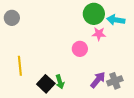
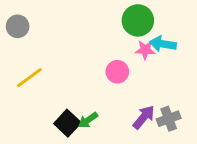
cyan arrow: (116, 20) -> (163, 44), moved
yellow line: (20, 66) -> (29, 78), moved, turned 60
green arrow: (60, 82) -> (88, 120), turned 72

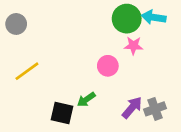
cyan arrow: (163, 44) -> (154, 17), moved
green arrow: (88, 120) -> (86, 99), moved
black square: (67, 123) -> (62, 113), turned -30

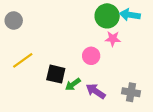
purple arrow: (132, 108) -> (96, 91), moved, turned -96
gray cross: (155, 109) -> (131, 92), turned 30
black square: (62, 113) -> (56, 74), moved

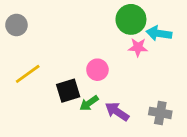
cyan arrow: (130, 15) -> (159, 33), moved
pink circle: (91, 56) -> (97, 70), moved
black square: (56, 74) -> (68, 91), turned -30

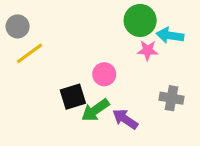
yellow line: (28, 74) -> (30, 53), moved
green arrow: (89, 103) -> (95, 110), size x1.4
gray cross: (160, 113) -> (171, 98), moved

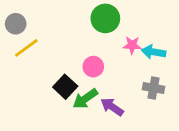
green circle: (140, 20) -> (105, 18), moved
cyan arrow: (170, 35) -> (154, 52), moved
black square: (73, 97) -> (65, 87), turned -30

